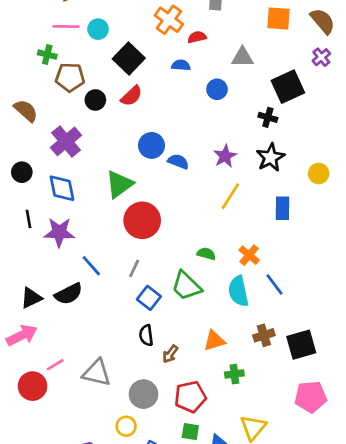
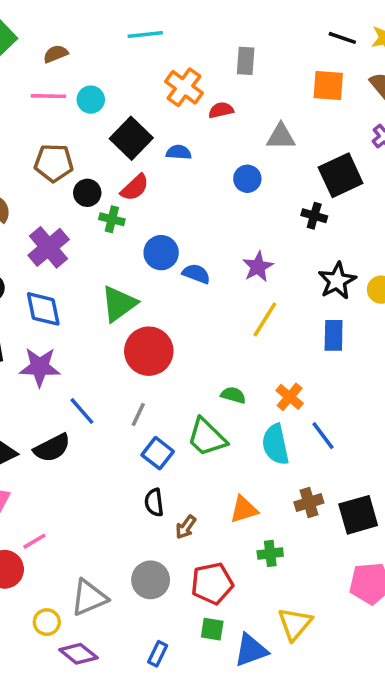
green cross: (47, 55) -> (112, 219), moved
blue semicircle: (181, 65) -> (179, 152), moved
black star: (271, 157) -> (337, 281), moved
gray triangle: (97, 373) -> (89, 597), moved, turned -36
yellow circle: (126, 426) -> (47, 622), moved

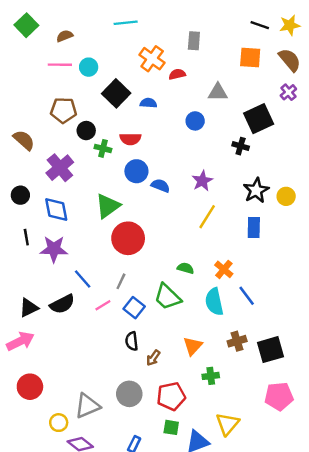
red semicircle: (135, 188) -> (130, 139), moved, turned 42
orange triangle: (244, 509) -> (193, 346), turned -30
pink line: (34, 541) -> (103, 305), moved

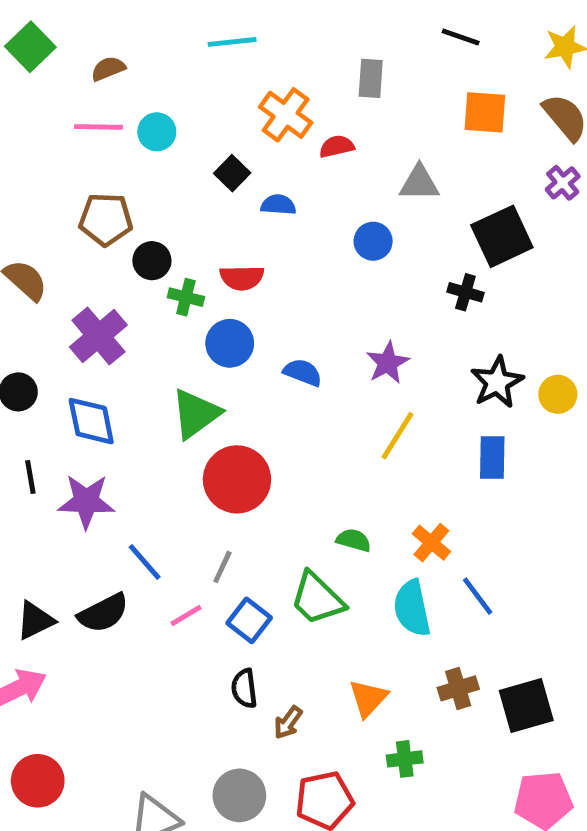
black line: (260, 25) -> (461, 37), moved
black square: (116, 93) -> (232, 173), moved, size x0.6
blue circle: (136, 171) -> (230, 343), moved

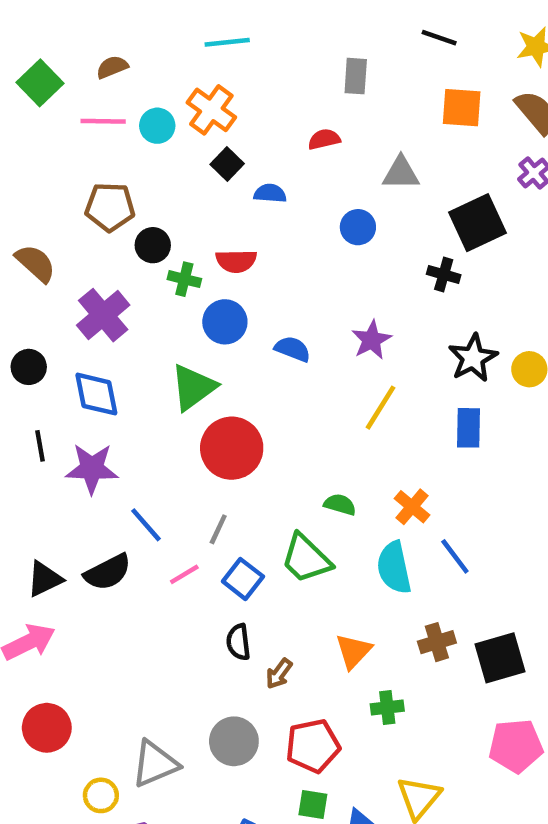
green square: (30, 47) -> (40, 83), moved
orange cross: (286, 115) -> (211, 110), moved

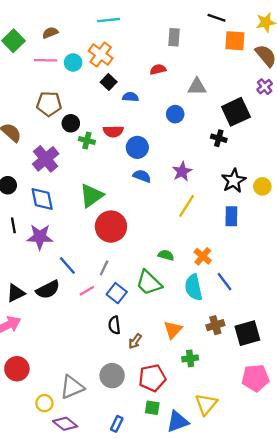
orange square: (462, 108) -> (235, 41), moved
blue circle: (225, 322) -> (137, 147), moved

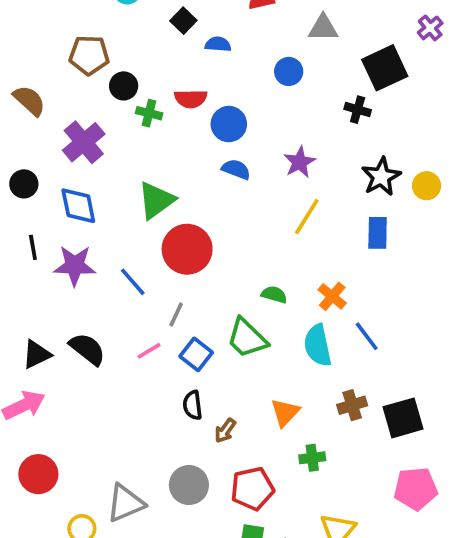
blue line: (67, 266) -> (133, 282), moved
black semicircle: (48, 290) -> (87, 349), turned -115

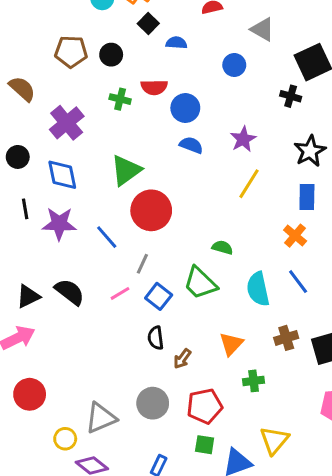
gray triangle: (323, 28) -> (262, 29), turned 30
black circle: (124, 86) -> (111, 55), moved
orange cross: (332, 296) -> (295, 236), moved

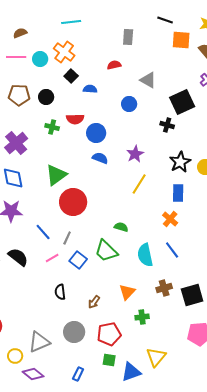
blue line: (107, 237) -> (43, 232), moved
black semicircle: (156, 338) -> (60, 292), moved

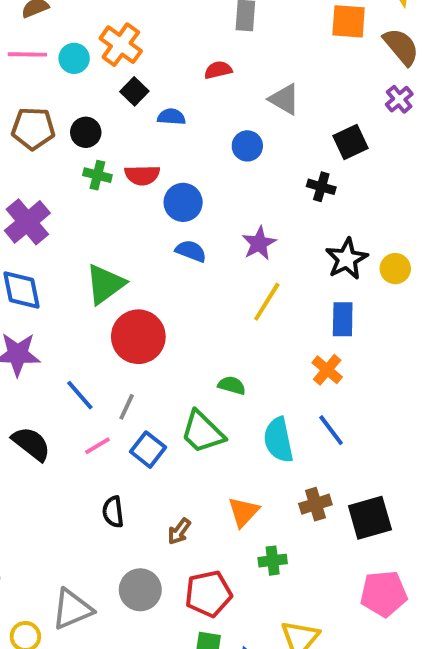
black square: (182, 102) -> (351, 142), size x0.7
green cross: (52, 127) -> (97, 175), moved

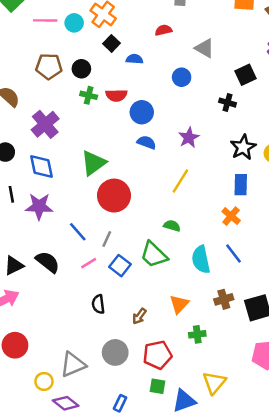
yellow line: (267, 302) -> (180, 181), moved

